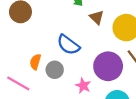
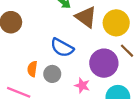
brown triangle: (97, 17) -> (86, 17), size x1.5

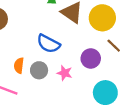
purple circle: (104, 63) -> (91, 58), size x0.7
pink star: (82, 85) -> (65, 73), moved

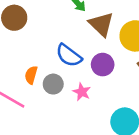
purple circle: (91, 58) -> (103, 65), moved

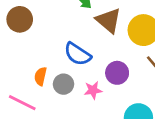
purple circle: (103, 65) -> (117, 73), moved
pink star: (82, 92) -> (93, 90), turned -30

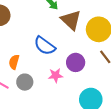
gray circle: (64, 84) -> (25, 82), moved

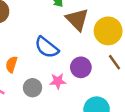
gray circle: (25, 82) -> (33, 88), moved

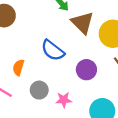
pink star: (58, 81) -> (64, 100), moved

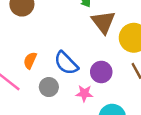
blue semicircle: (53, 50) -> (66, 63), moved
pink star: (64, 100) -> (84, 93), moved

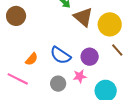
orange semicircle: (30, 60) -> (32, 59), turned -152
gray circle: (49, 87) -> (58, 84), moved

